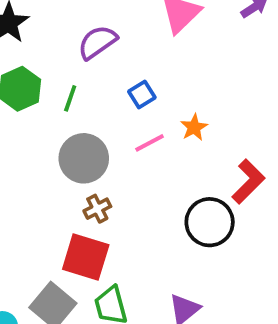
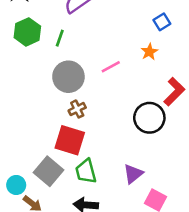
blue square: (142, 94) -> (162, 22), moved
orange star: (194, 127) -> (149, 52), moved

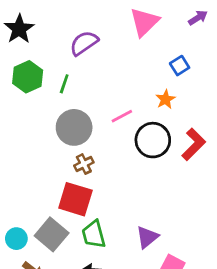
black circle: (149, 118) -> (153, 140), moved
cyan circle: (16, 185) -> (16, 239), moved

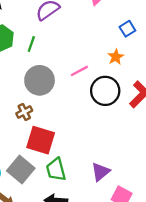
brown cross: (84, 164) -> (24, 112), moved

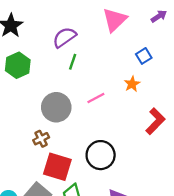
green line: (31, 44) -> (73, 62), moved
black circle: (105, 91) -> (101, 155), moved

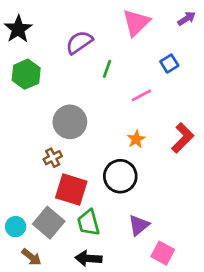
green line: (73, 62) -> (107, 69), moved
orange star: (132, 84) -> (136, 139), moved
pink line: (96, 98) -> (141, 95), moved

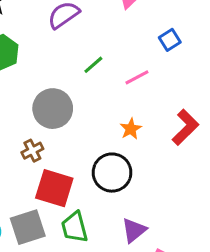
green line: (107, 69) -> (93, 65), moved, turned 30
gray square: (49, 223) -> (28, 227), turned 32

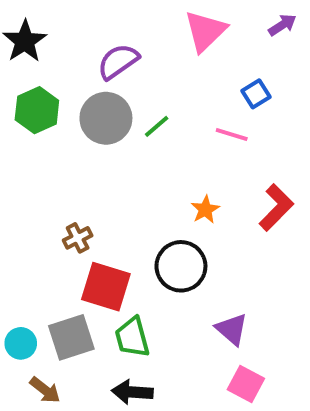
pink line: (137, 77) -> (232, 134), moved, turned 45
gray circle: (53, 109) -> (106, 118), moved
purple triangle: (134, 230) -> (232, 329), moved, turned -40

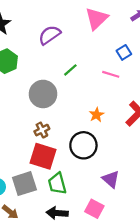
gray circle: (106, 118) -> (43, 94), moved
brown cross: (78, 238) -> (42, 130), moved
pink square: (246, 384) -> (94, 209), moved

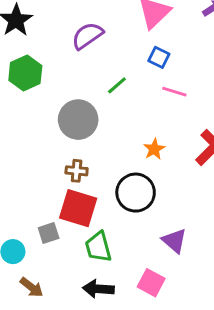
blue square: (124, 52) -> (159, 57), moved, turned -32
brown cross: (42, 130) -> (77, 171), turned 32
gray square: (24, 184) -> (49, 233), moved, size x0.6

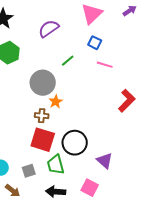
orange star: (154, 149) -> (56, 102), moved
black circle: (136, 193) -> (75, 143), moved
gray square: (49, 233) -> (29, 171), moved

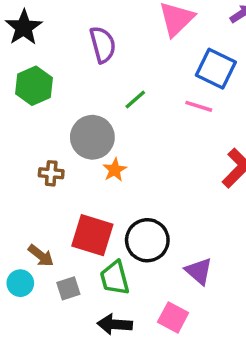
purple semicircle: (49, 29) -> (103, 45), turned 110
blue square: (95, 43) -> (216, 69), moved, size x1.6
brown cross: (42, 116) -> (51, 173), moved
brown arrow: (13, 191) -> (41, 256), moved

